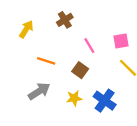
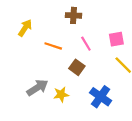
brown cross: (65, 20) -> (74, 15), moved, turned 35
orange line: (46, 61) -> (53, 46), moved
yellow star: (74, 98) -> (61, 94), moved

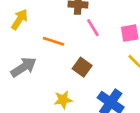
pink line: (86, 44) -> (93, 28), moved
gray arrow: (37, 88) -> (24, 67), moved

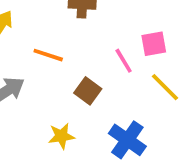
pink line: (93, 28) -> (124, 61), moved

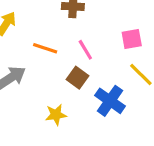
pink line: (124, 61) -> (85, 50), moved
blue cross: (127, 140) -> (110, 101), moved

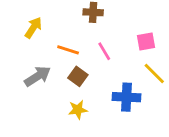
brown square: (78, 78) -> (78, 76), moved
blue cross: (110, 101) -> (126, 97), turned -32

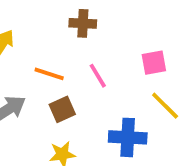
brown square: (78, 76) -> (62, 109), turned 30

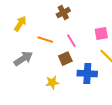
brown cross: (83, 23) -> (63, 13), turned -32
brown square: (62, 109) -> (65, 59), moved

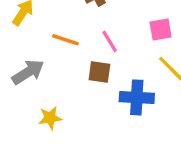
brown square: (65, 59) -> (99, 72), turned 32
yellow star: (52, 83) -> (50, 118), moved

